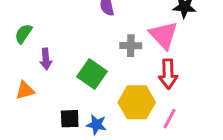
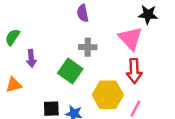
gray cross: (131, 46) -> (88, 47), moved

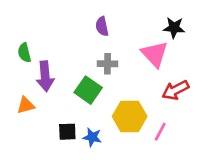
green semicircle: (12, 37) -> (24, 53), turned -48
purple arrow: (31, 58) -> (45, 76), size x1.5
red arrow: (134, 71) -> (175, 90), moved, turned 65

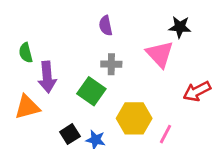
red arrow: (175, 90) -> (197, 91), moved
orange triangle: (26, 105) -> (27, 107), size x1.4
black square: (67, 132) -> (70, 134), turned -30

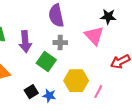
purple semicircle: (106, 26) -> (56, 16), size x1.6
purple arrow: (47, 77) -> (25, 42), moved

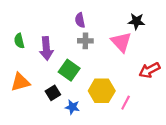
purple semicircle: (56, 16) -> (80, 20), size x0.6
gray cross: (60, 43) -> (85, 41), moved
black square: (31, 92) -> (53, 93), moved

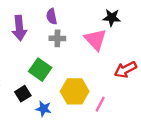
purple arrow: (46, 48) -> (19, 28), moved

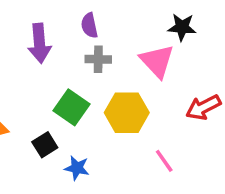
yellow hexagon: (75, 91) -> (127, 113), moved
pink line: (100, 104) -> (164, 161), turned -63

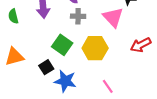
pink line: (164, 161) -> (108, 86), moved
blue star: (77, 168) -> (65, 81), size x1.5

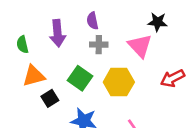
orange triangle: (14, 57) -> (34, 76), moved
black square: (46, 67) -> (50, 98), moved

